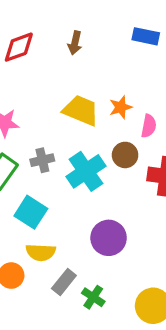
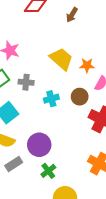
cyan cross: (86, 171) -> (51, 99), size x0.6
purple circle: (109, 238) -> (39, 145), moved
green cross: (93, 297) -> (48, 171), moved

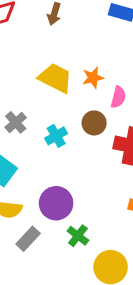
gray cross: (26, 82) -> (16, 122), turned -32

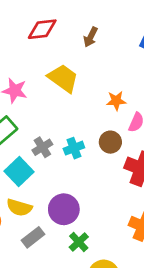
yellow trapezoid: (55, 78) -> (63, 78), moved
gray cross: (16, 122) -> (42, 147), moved

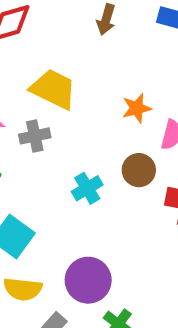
brown arrow: (91, 37) -> (106, 19), moved
gray cross: (42, 147) -> (35, 136), moved, turned 30

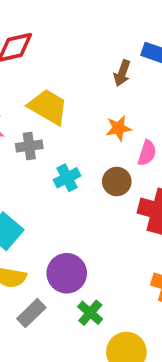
brown arrow: (106, 19) -> (122, 73), moved
cyan cross: (87, 188) -> (67, 178), moved

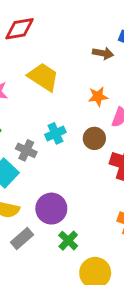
brown arrow: (122, 73) -> (103, 53), turned -102
gray cross: (29, 146) -> (26, 150), moved, turned 30

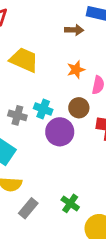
cyan cross: (55, 133) -> (43, 109), turned -36
gray cross: (26, 150) -> (17, 115), moved
purple circle: (51, 209) -> (60, 132), moved

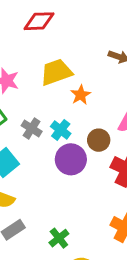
yellow trapezoid: (24, 60) -> (56, 72), turned -60
orange star: (76, 70) -> (81, 95), moved, turned -30

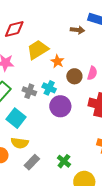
red diamond: (39, 21) -> (14, 29), moved
brown circle: (99, 140) -> (74, 76), moved

